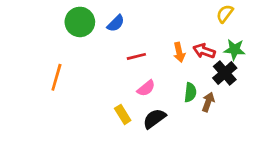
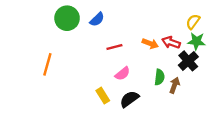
yellow semicircle: (225, 14) -> (193, 22), moved
orange arrow: (179, 52) -> (150, 44), turned -56

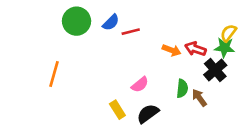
yellow semicircle: (193, 22) -> (228, 33), moved
red line: (114, 47) -> (131, 32), moved
brown arrow: (174, 85) -> (199, 98), turned -56

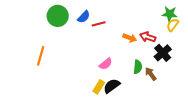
green star: (224, 48) -> (170, 14), moved
yellow rectangle: (117, 110) -> (99, 87), moved, turned 64

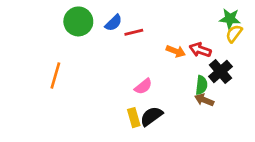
green semicircle: (138, 67) -> (201, 85), moved
brown arrow: (151, 74) -> (204, 100), turned -32
yellow rectangle: (99, 87) -> (134, 118), turned -48

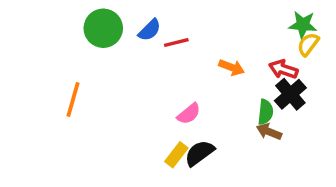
red arrow: (200, 50) -> (283, 69), moved
yellow rectangle: (134, 118) -> (176, 155), turned 54

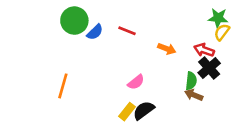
blue semicircle: (150, 30) -> (95, 32), moved
red line: (176, 43) -> (127, 31), turned 36
orange line: (73, 100) -> (63, 86), moved

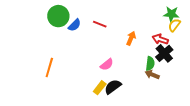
orange arrow: (167, 49) -> (131, 38), turned -88

